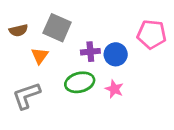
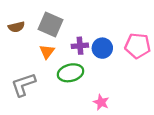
pink pentagon: (152, 34) -> (138, 46), moved
orange triangle: (40, 56) -> (47, 52), moved
pink star: (114, 89) -> (101, 102), moved

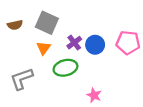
purple cross: (80, 46) -> (74, 43), turned -32

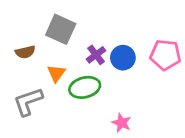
brown semicircle: (15, 25) -> (25, 52), moved
orange triangle: (44, 48) -> (56, 73), moved

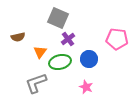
gray square: (61, 29) -> (58, 18), moved
blue circle: (123, 58) -> (89, 59), moved
gray L-shape: (28, 102) -> (36, 83), moved

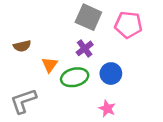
gray square: (58, 18) -> (88, 17), moved
pink pentagon: (117, 39) -> (128, 25), moved
gray L-shape: (36, 83) -> (23, 101), moved

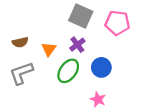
orange triangle: (50, 65) -> (49, 49), moved
green ellipse: (75, 77) -> (68, 71), turned -40
gray L-shape: (23, 101) -> (21, 73), moved

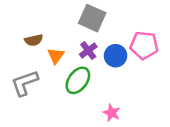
pink pentagon: (117, 23) -> (144, 45), moved
brown semicircle: (20, 42) -> (34, 40), moved
blue circle: (101, 67) -> (116, 56), moved

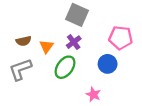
brown semicircle: (34, 40) -> (24, 41), moved
blue circle: (116, 56) -> (108, 64), moved

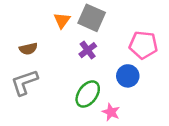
orange triangle: (46, 46) -> (62, 20), moved
green ellipse: (65, 67) -> (88, 94), moved

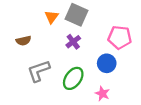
gray L-shape: (24, 82) -> (39, 71), moved
pink star: (111, 112) -> (102, 94), moved

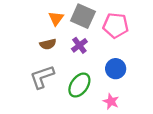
pink pentagon: (120, 37) -> (116, 25), moved
brown semicircle: (24, 41) -> (48, 44), moved

